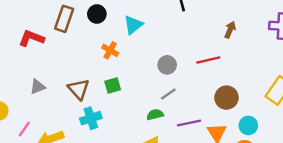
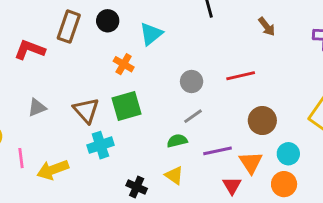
brown arrow: (230, 30) -> (267, 27), moved, turned 119
green square: (113, 85) -> (126, 106), size x1.5
pink line: (24, 129) -> (21, 158), turned -42

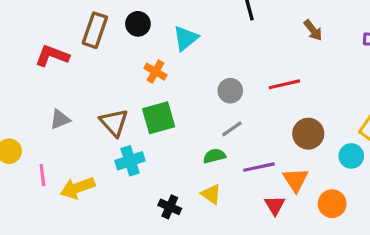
cyan circle: (288, 154) -> (351, 156), moved

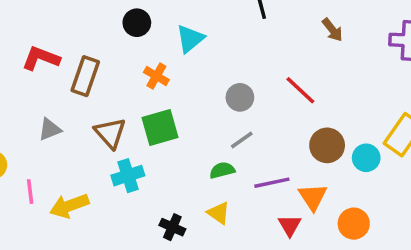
brown rectangle: (95, 30) -> (85, 76), moved
red line: (284, 84) -> (300, 90), turned 56
cyan circle: (351, 156) -> (366, 158), moved

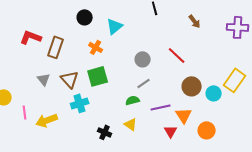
gray triangle: (50, 129) -> (44, 79), moved, turned -48

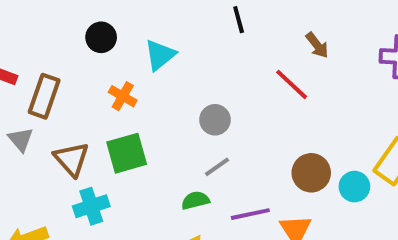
red line: (177, 55) -> (292, 84), moved
gray triangle: (44, 79) -> (21, 139), moved

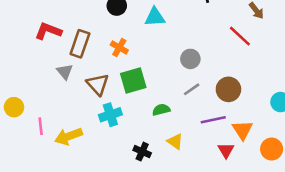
cyan triangle: (160, 55) -> (155, 17), turned 35
orange cross: (123, 96) -> (119, 47), moved
brown circle: (311, 173) -> (228, 89), moved
green semicircle: (195, 200) -> (161, 110), moved

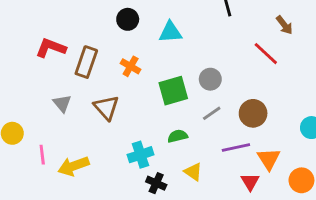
gray triangle: (65, 72) -> (62, 103), moved
green square: (133, 80) -> (173, 91), moved
cyan cross: (110, 115) -> (140, 155), moved

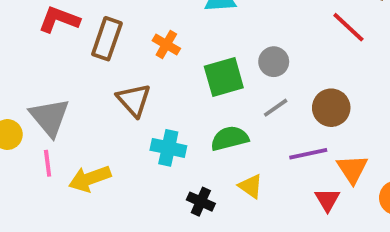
gray triangle: (62, 103) -> (49, 117), moved, size x1.6
green semicircle: (178, 136) -> (230, 138), size x1.4
cyan cross: (140, 155) -> (168, 148), moved, turned 30

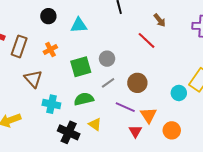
orange cross: (166, 44) -> (50, 50), turned 32
purple line: (308, 154) -> (125, 107), turned 36
black cross: (201, 202) -> (69, 132), size x1.5

